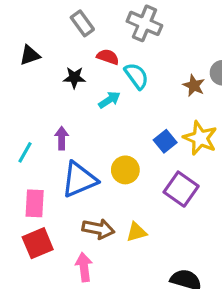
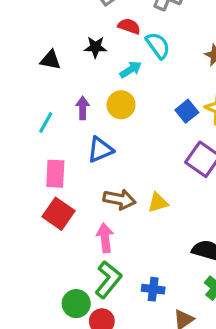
black triangle: (30, 55) -> (51, 60), moved, turned 30
yellow circle: (125, 170) -> (121, 105), moved
blue triangle: (79, 179) -> (100, 150), size x0.7
red square: (38, 243) -> (59, 214), turned -32

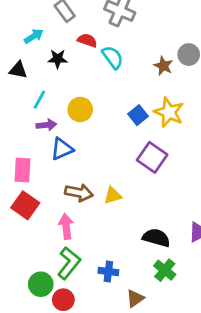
cyan arrow: (131, 70) -> (34, 36), moved
purple arrow: (83, 108) -> (46, 125), moved, turned 84
cyan line: (46, 122) -> (39, 100), moved

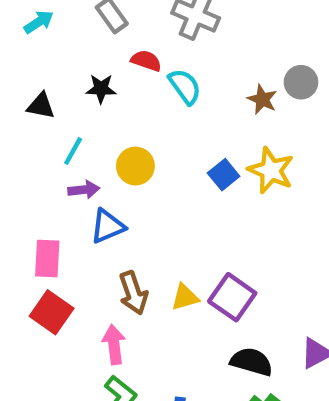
cyan arrow: (34, 36) -> (39, 22), moved
purple square: (152, 157) -> (232, 297), moved
brown arrow: (79, 193) -> (133, 293), turned 60

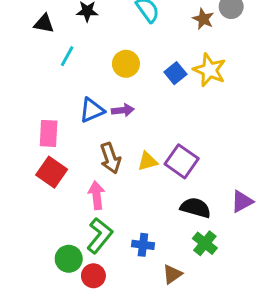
yellow circle: (135, 166) -> (126, 64), moved
purple arrow: (84, 190) -> (123, 110), moved

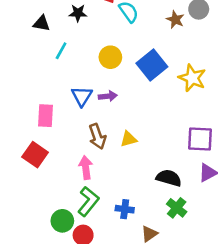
yellow star: (209, 70) -> (192, 78), moved
blue square: (175, 73) -> (152, 65), size x1.6
blue triangle: (92, 110) -> (82, 96), turned -35
purple square: (182, 161) -> (200, 139), moved, turned -32
red square: (52, 172) -> (35, 155), moved

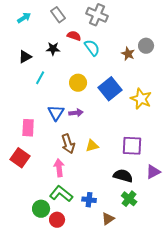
black triangle: (42, 23) -> (25, 57), turned -40
purple square: (200, 139) -> (132, 146), moved
green L-shape: (88, 201) -> (61, 194), turned -90

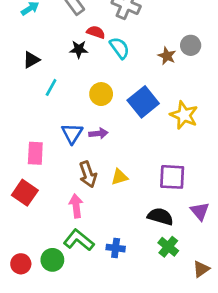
black star: (53, 49) -> (79, 49), moved
purple triangle: (153, 172) -> (200, 211), turned -42
brown triangle: (108, 219) -> (201, 269), moved
red circle: (57, 220) -> (21, 264), moved

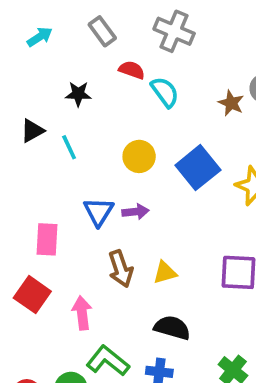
black star: (79, 49) -> (78, 94), moved
black triangle: (31, 60) -> (32, 131), moved
cyan line: (51, 87) -> (69, 147), turned -54
pink arrow: (76, 206) -> (82, 313), moved
black semicircle: (160, 216) -> (172, 328), moved

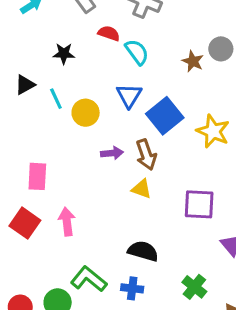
yellow circle: (139, 156) -> (86, 113), moved
blue triangle: (99, 212) -> (129, 96), moved
brown arrow: (121, 269) -> (146, 155), moved
yellow triangle: (165, 272) -> (142, 189), moved, turned 35
pink arrow: (82, 313) -> (67, 222), moved

